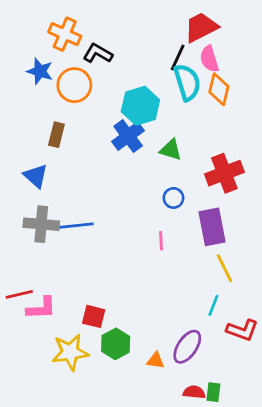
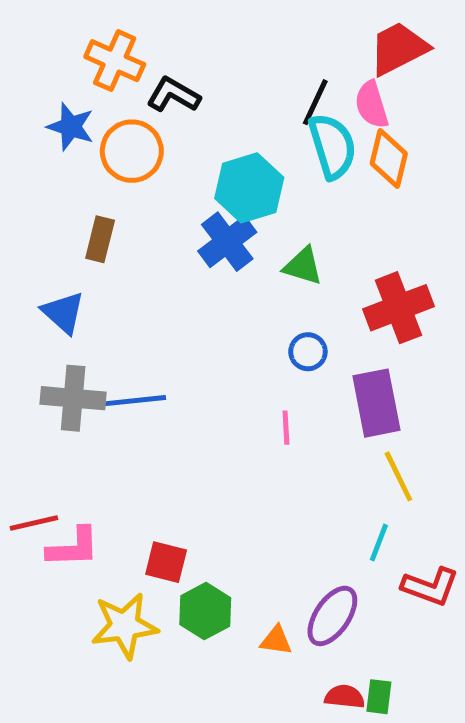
red trapezoid: (201, 27) -> (398, 48), moved

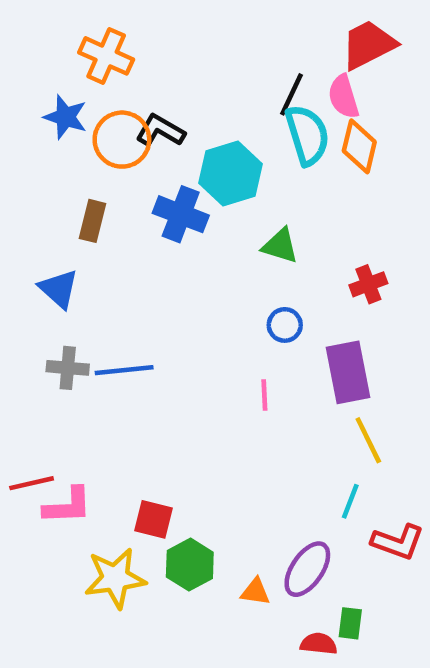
black L-shape: (173, 95) -> (160, 131), moved
blue cross: (227, 242) -> (181, 214), moved, turned -32
red cross: (398, 308) -> (368, 284), size x0.6
gray cross: (73, 398) -> (68, 368), size x0.7
green rectangle: (379, 697) -> (350, 623), moved

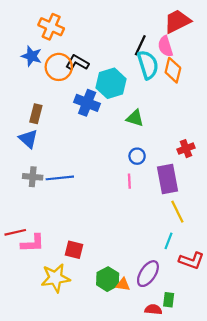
brown rectangle: (93, 221) -> (36, 114), moved
red cross: (368, 284) -> (186, 149), moved
pink line: (264, 395) -> (129, 181), moved
green hexagon: (190, 565) -> (108, 279), moved

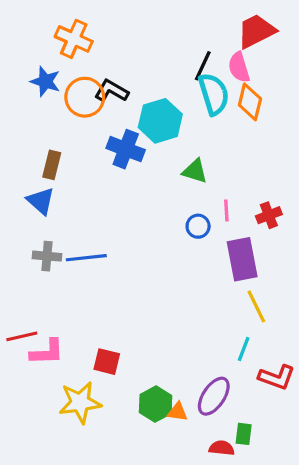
pink line: (129, 181) -> (226, 210), moved

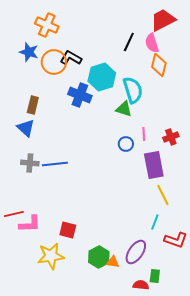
cyan semicircle: (214, 94) -> (133, 90), moved

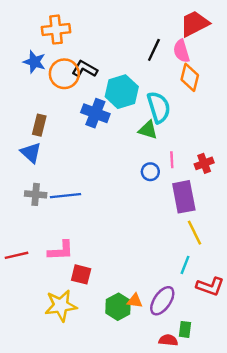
orange cross: (47, 25) -> (56, 30), turned -30
pink L-shape: (30, 224) -> (61, 251), moved
orange triangle: (113, 262) -> (135, 301), moved

